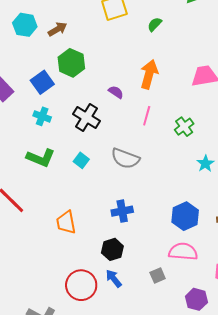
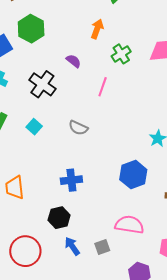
orange arrow: (149, 74) -> (97, 29), moved, size x0.7
green cross: (184, 127) -> (121, 54), moved
gray semicircle: (125, 158) -> (78, 128), size x0.7
blue hexagon: (185, 216) -> (133, 175), moved
blue arrow: (114, 278) -> (72, 246), moved

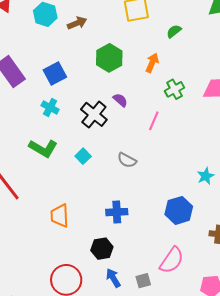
green hexagon: (31, 29) -> (109, 58), moved
purple semicircle: (73, 61) -> (120, 100), moved
pink semicircle: (129, 225) -> (172, 260), turned 112

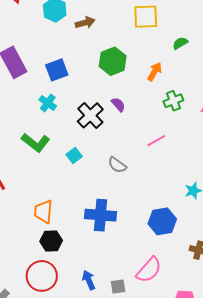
pink line: (154, 121) -> (156, 141), moved, turned 30
blue cross: (117, 212) -> (101, 215), size x1.4
black hexagon: (102, 249) -> (51, 241), moved

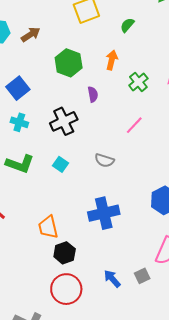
purple semicircle: (118, 105) -> (93, 94), moved, turned 49
black cross: (90, 115) -> (64, 121), turned 36

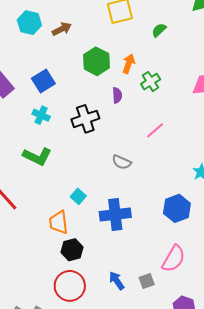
orange arrow: (112, 60) -> (129, 64), moved
green cross: (138, 82) -> (151, 82), moved
cyan square: (60, 164) -> (78, 196), moved

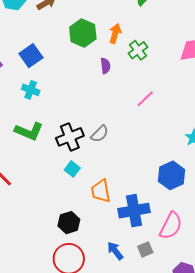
black cross: (85, 119) -> (70, 137), moved
gray semicircle: (122, 162) -> (100, 134), moved, turned -66
blue cross: (115, 215) -> (134, 211), moved
orange trapezoid: (59, 222) -> (101, 191), moved

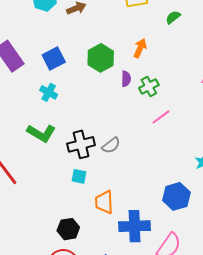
green hexagon: (83, 33) -> (101, 58), moved
green cross: (138, 50) -> (149, 87), moved
cyan square: (72, 169) -> (79, 176), turned -35

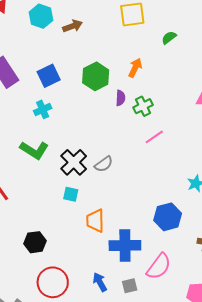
cyan cross: (49, 92) -> (43, 109), turned 36
black cross: (81, 144) -> (74, 162), turned -32
black hexagon: (68, 229) -> (35, 242), moved

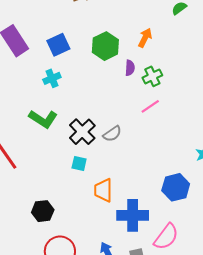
pink line: (154, 137) -> (150, 106), moved

